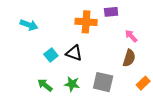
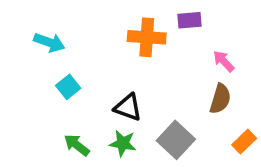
black triangle: (74, 53) -> (128, 107), moved
cyan square: (51, 55) -> (68, 87), moved
gray square: (103, 82) -> (176, 140), turned 30

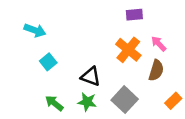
orange cross: (147, 37) -> (128, 50), moved, turned 35

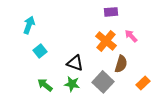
cyan arrow: (35, 30) -> (29, 25), turned -90
brown semicircle: (156, 70) -> (121, 64), moved

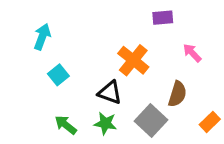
orange cross: (106, 41) -> (133, 60), moved

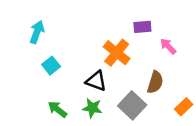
purple rectangle: (163, 18) -> (142, 27), moved

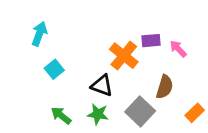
purple rectangle: (142, 27) -> (151, 41), moved

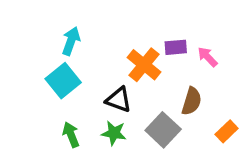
cyan arrow: (39, 34) -> (71, 41), moved
cyan square: (54, 69) -> (63, 81), size x1.5
green arrow: (61, 116) -> (71, 135), turned 30

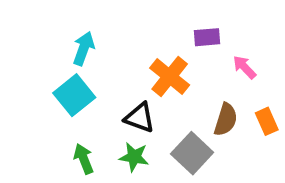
purple rectangle: (176, 47) -> (207, 37), moved
orange rectangle: (227, 131) -> (267, 121), moved, turned -70

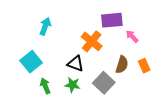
purple rectangle: (207, 37) -> (112, 20), size x1.5
cyan square: (74, 95) -> (31, 62), moved

